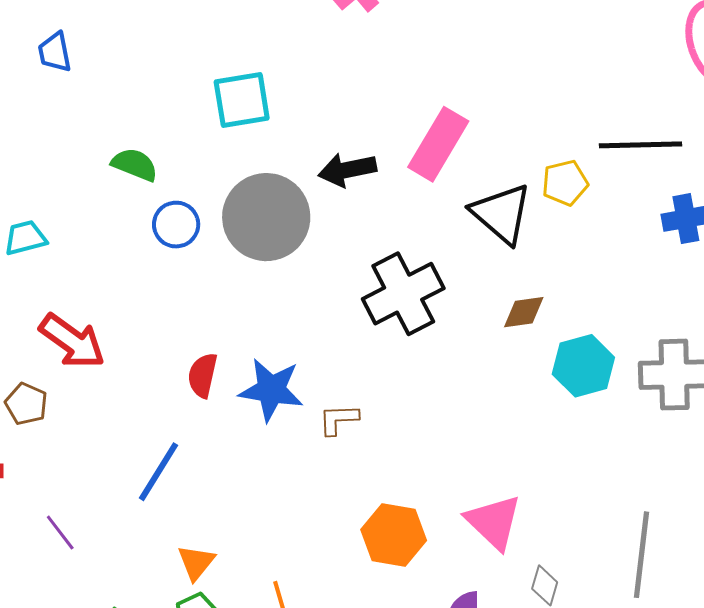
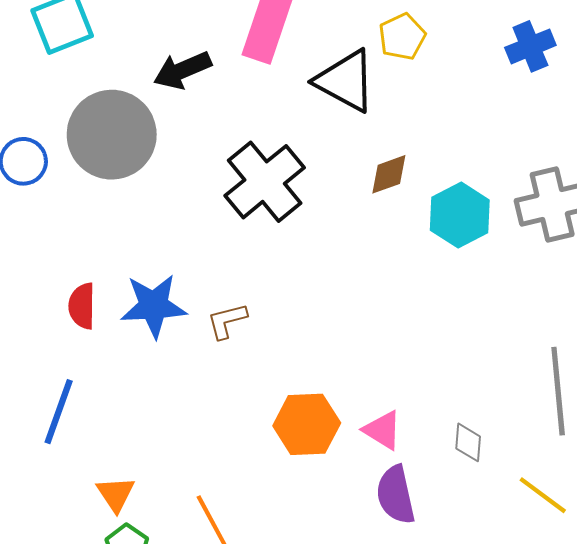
pink triangle: (494, 522) -> (383, 430), moved, size x0.7

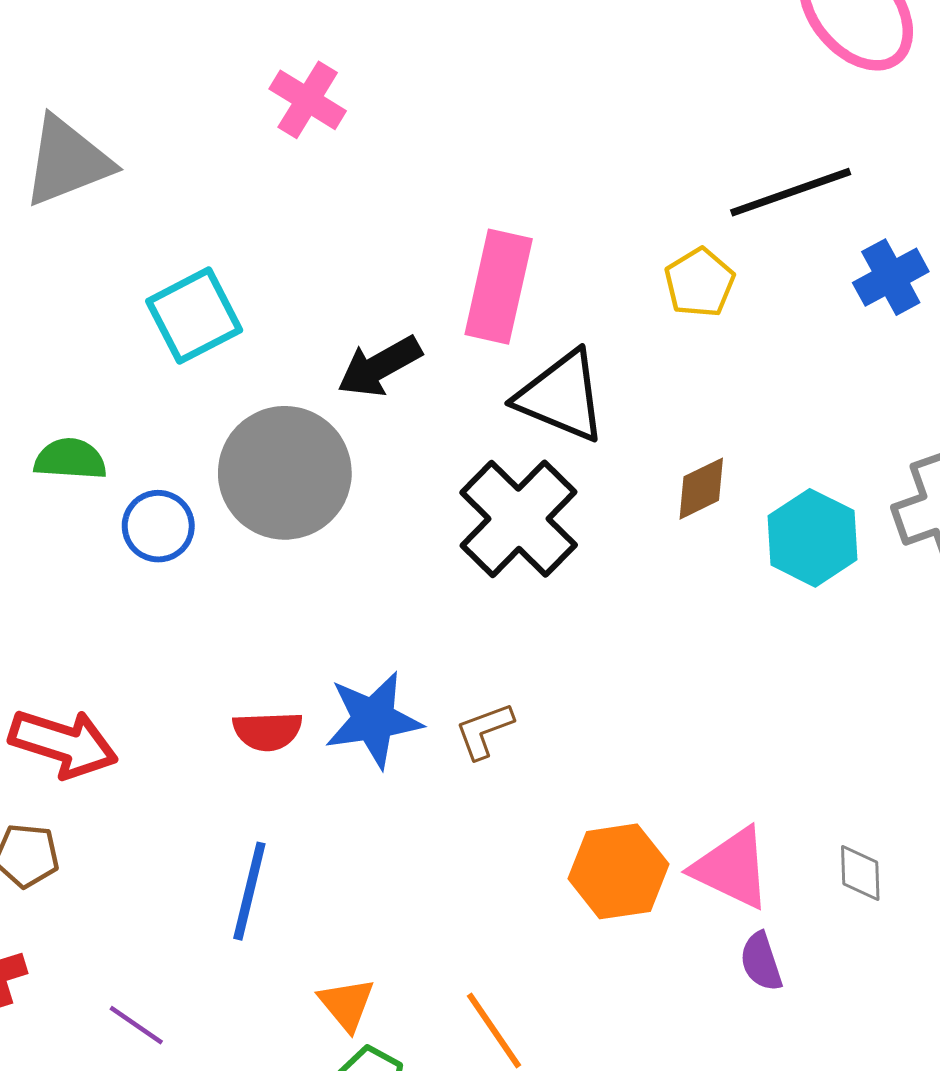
black triangle: (346, 81) -> (561, 396), moved
red semicircle: (82, 306) -> (268, 731), turned -87
pink triangle: (383, 430) -> (732, 868), size x1.4
purple semicircle: (396, 495) -> (761, 962), size x0.7

